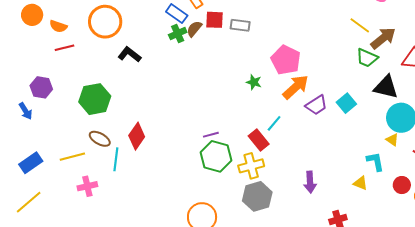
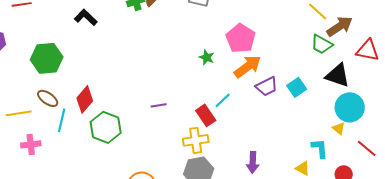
green hexagon: (216, 156) -> (106, 127), moved

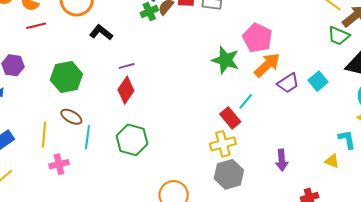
green star: (207, 57) -> (225, 60), size x1.8
red diamond: (85, 99) -> (126, 90), moved
purple line: (159, 105) -> (127, 66), moved
yellow line: (19, 113) -> (44, 135), turned -70

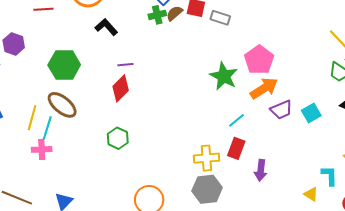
brown ellipse: (71, 117) -> (62, 105), size x1.4
red rectangle: (230, 118) -> (236, 148), moved, turned 50
cyan line: (87, 137) -> (47, 128), moved
green hexagon: (132, 140) -> (118, 138), size x0.7
purple arrow: (282, 160) -> (261, 170), moved

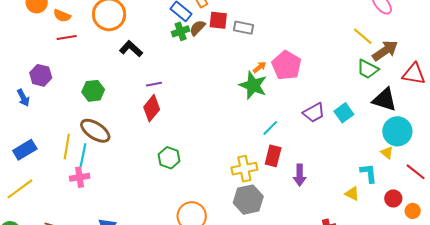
green hexagon: (64, 65) -> (93, 91), size x0.7
orange arrow: (264, 88) -> (260, 67), moved, size x0.5
green hexagon: (118, 138) -> (169, 158), moved

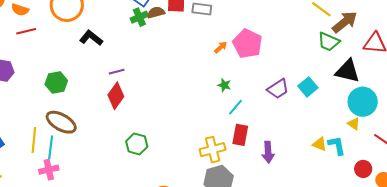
brown semicircle: (197, 28) -> (156, 12), turned 36
green star: (253, 85) -> (224, 85), moved, size x0.5
yellow triangle: (352, 194) -> (320, 144), moved

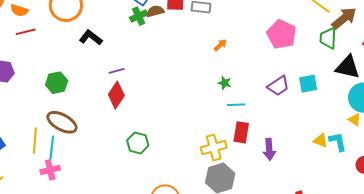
green trapezoid: (329, 42) -> (328, 38), turned 70
pink pentagon: (247, 44) -> (282, 34), moved
cyan square: (308, 87) -> (308, 84), turned 30
cyan line: (236, 107) -> (236, 105), turned 48

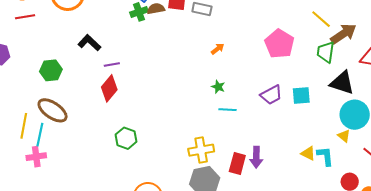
black L-shape: (91, 38) -> (89, 43), moved
red rectangle: (241, 132) -> (237, 163), moved

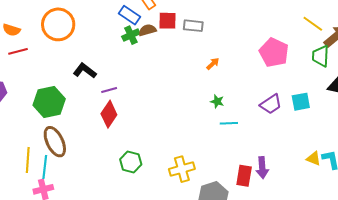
green hexagon: (51, 70) -> (49, 102), size x1.4
brown ellipse: (53, 110) -> (55, 142), turned 36
yellow cross: (201, 150) -> (182, 169), moved

